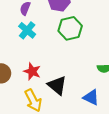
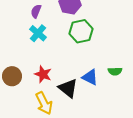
blue triangle: (91, 97) -> (90, 77), moved

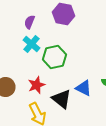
green hexagon: (81, 31) -> (54, 57), moved
red star: (43, 74) -> (36, 85), turned 30

